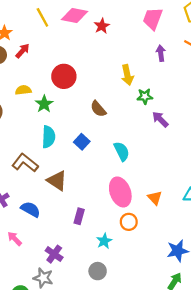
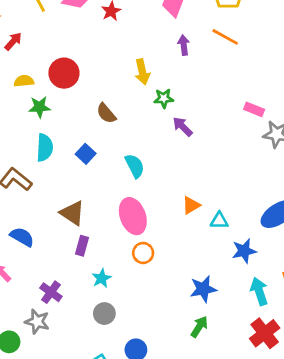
yellow semicircle: (23, 90) -> (24, 81), moved
green star: (44, 104) -> (40, 107), turned 30
brown triangle: (57, 181) -> (72, 213), moved
orange triangle: (155, 198) -> (191, 205), moved, turned 42
cyan star: (104, 241) -> (102, 278), moved

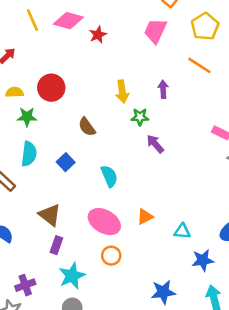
purple arrow: (184, 45) -> (163, 89), moved
orange triangle: (191, 205) -> (145, 217), moved
pink ellipse: (133, 216) -> (104, 222), turned -44
cyan star: (102, 278) -> (72, 276), size x1.5
purple cross: (51, 292) -> (25, 285), turned 30

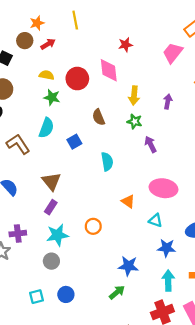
pink diamond: (68, 21) -> (109, 70), moved, turned 55
green star: (140, 117) -> (135, 121), moved
orange triangle: (145, 217) -> (128, 201), turned 48
pink ellipse: (104, 222) -> (163, 188), moved, turned -35

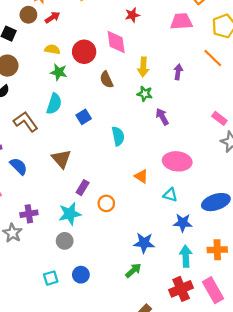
pink trapezoid: (173, 53) -> (181, 21), turned 50
brown semicircle: (99, 117) -> (106, 80), moved
purple rectangle: (51, 207) -> (83, 188), moved

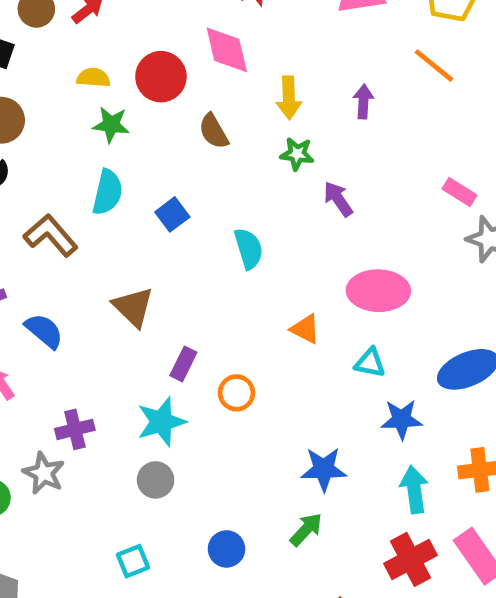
blue circle: (81, 275) -> (227, 549), moved

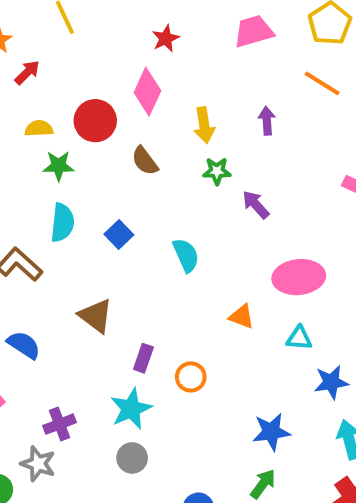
pink diamond: (227, 50) -> (147, 92), turned 45

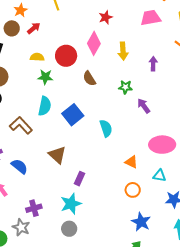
yellow arrow: (204, 125) -> (123, 51), moved
blue square: (119, 235) -> (73, 115), size x1.5
orange circle: (191, 377) -> (133, 190), moved
blue star: (271, 432) -> (141, 222), turned 30

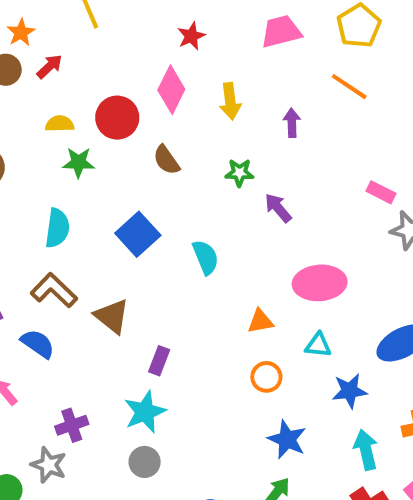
cyan semicircle: (45, 106) -> (57, 228), moved
brown L-shape: (21, 125) -> (54, 290), moved
orange triangle: (131, 162) -> (260, 321), turned -32

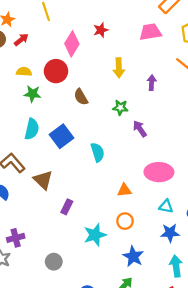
pink diamond: (171, 90) -> (72, 44), moved
cyan semicircle: (57, 228) -> (32, 129), moved
cyan triangle: (318, 345) -> (166, 206), moved
cyan star: (145, 412) -> (95, 235), moved

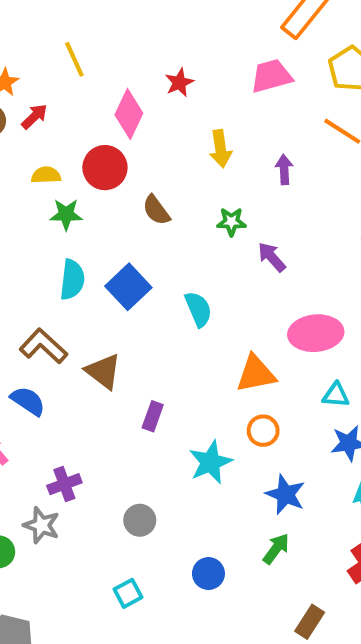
orange triangle: (124, 190) -> (256, 374), size x1.5

